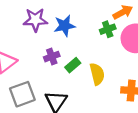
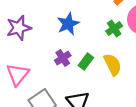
purple star: (35, 20) -> (19, 28), moved
green cross: (108, 29) -> (114, 29), moved

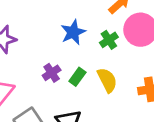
blue star: (68, 24) -> (73, 32), moved

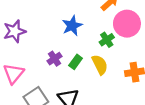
green cross: (109, 40) -> (107, 40), moved

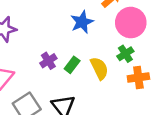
blue star: (72, 26) -> (82, 22), moved
green cross: (107, 40) -> (125, 54), moved

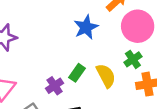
purple cross: (48, 61) -> (55, 86), moved

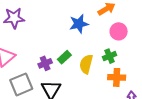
pink circle: (138, 26) -> (119, 31), size x0.7
yellow semicircle: (106, 76) -> (86, 64), turned -150

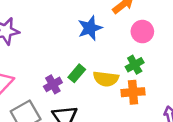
yellow semicircle: (86, 64) -> (106, 79), turned -90
orange cross: (117, 77) -> (133, 92), moved

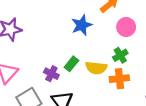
purple cross: (53, 84) -> (51, 74), turned -32

